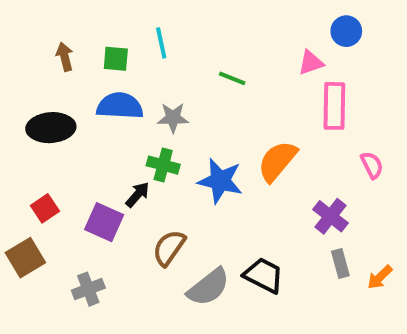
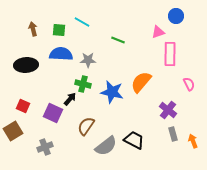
cyan line: (161, 43) -> (82, 22), turned -49
red square: (45, 208) -> (23, 106), turned -32
orange arrow: (380, 277) -> (193, 141), turned 112

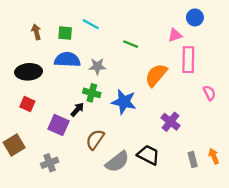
orange semicircle: (141, 82) -> (156, 75), moved
red square: (23, 106) -> (27, 104), moved
purple cross: (168, 110) -> (171, 122), moved
gray rectangle: (173, 134) -> (193, 159), moved

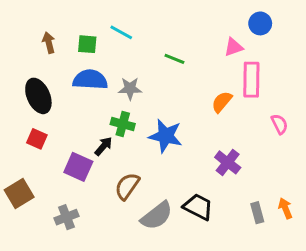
black ellipse: (29, 72) -> (38, 96), turned 70
orange semicircle: (156, 75) -> (222, 102), moved, size x0.7

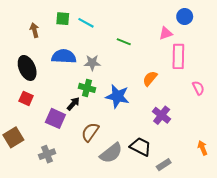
green square: (87, 44) -> (63, 19), moved
orange semicircle: (222, 102) -> (150, 78), moved
gray rectangle: (257, 213) -> (164, 165), moved, turned 72

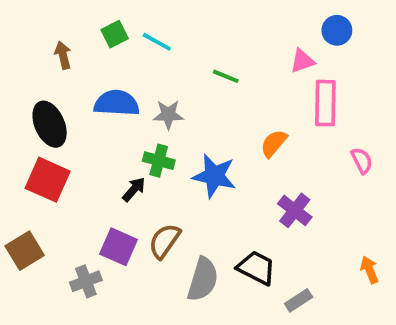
green square: (63, 19) -> (115, 34), turned -32
red square: (26, 98) -> (48, 180), size x1.6
purple square: (55, 118) -> (118, 247), moved
gray semicircle: (111, 153) -> (203, 279), turned -35

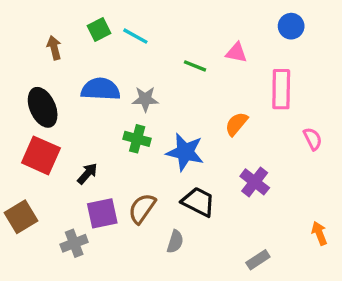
pink triangle: (302, 61) -> (236, 53), moved, turned 30
black arrow: (134, 189) -> (87, 174), moved
purple square: (118, 247) -> (102, 213), turned -36
black trapezoid: (256, 268) -> (198, 202), moved
gray semicircle: (203, 279) -> (175, 242), size x0.6

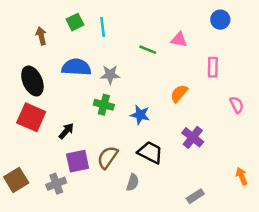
cyan line: (135, 36) -> (103, 27), turned 54
pink rectangle: (281, 89) -> (213, 67), size x0.7
blue star: (185, 152) -> (140, 115), size x0.7
brown square: (21, 217) -> (16, 180), moved

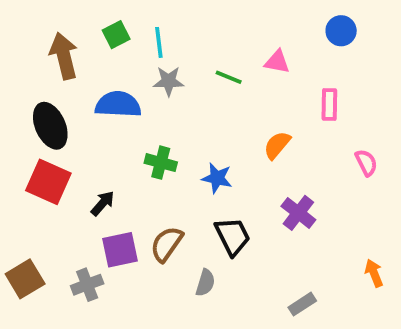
brown arrow: (41, 36) -> (64, 56), size x1.6
gray star: (110, 75) -> (169, 81), moved
black trapezoid: (150, 152) -> (232, 236), turned 36

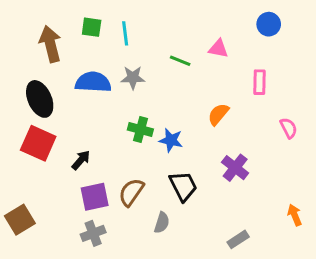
green square: (116, 35) -> (92, 27), turned 35
gray star: (169, 81) -> (133, 78), moved
green cross: (161, 163) -> (140, 130), moved
gray cross: (87, 285) -> (93, 233), moved

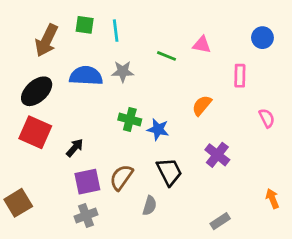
blue circle: (269, 24) -> (262, 38), moved
brown arrow: (50, 44) -> (46, 40), turned -140
black ellipse: (40, 99) -> (37, 91), turned 72

